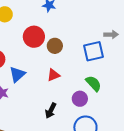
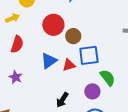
blue square: (94, 51) -> (89, 55), moved
blue triangle: (17, 74) -> (49, 61), moved

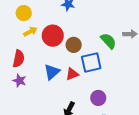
yellow arrow: (13, 18) -> (30, 32), moved
purple star: (16, 77) -> (19, 81), moved
green semicircle: (108, 78) -> (108, 41), moved

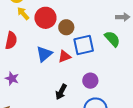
yellow arrow: (30, 32) -> (23, 13), turned -104
green semicircle: (108, 41) -> (112, 39), moved
purple star: (19, 81) -> (12, 78), moved

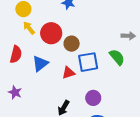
blue triangle: (44, 54) -> (40, 64), moved

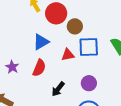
red semicircle: (16, 54) -> (39, 68), moved

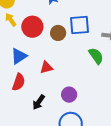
brown circle: (75, 26) -> (58, 33), moved
blue square: (89, 47) -> (80, 25), moved

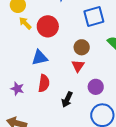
brown circle: (58, 33) -> (82, 47), moved
blue triangle: (19, 56) -> (40, 58), turned 30
red triangle: (46, 67) -> (78, 66), moved, turned -32

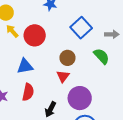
blue square: (94, 17) -> (81, 28), turned -30
purple circle: (96, 87) -> (80, 98), size x1.5

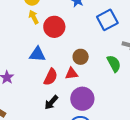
blue square: (81, 28) -> (107, 20), moved
red triangle: (63, 76) -> (72, 73), turned 32
red semicircle: (28, 92) -> (51, 77), moved

